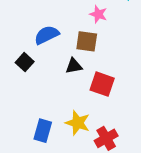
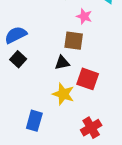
blue semicircle: (47, 35) -> (16, 35), moved
yellow star: (78, 123) -> (63, 94), moved

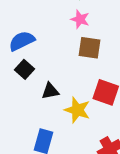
pink star: (84, 16) -> (80, 19), moved
black triangle: (62, 63) -> (50, 91), moved

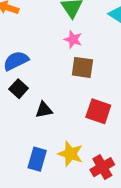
yellow star: (77, 110) -> (70, 154), moved

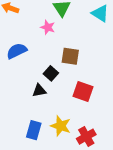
pink star: (73, 39) -> (48, 27), moved
black square: (19, 89) -> (51, 73), moved

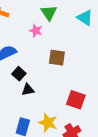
black square: (51, 73) -> (19, 74), moved
red square: (83, 92) -> (76, 100), moved

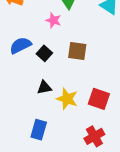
black square: (19, 74) -> (44, 53), moved
yellow star: (48, 123) -> (67, 99), moved

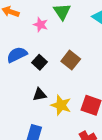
pink star: (53, 20) -> (41, 25), moved
brown square: (77, 51) -> (71, 60), turned 30

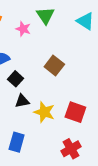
black square: (39, 62) -> (15, 79), moved

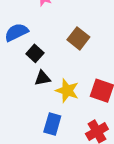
blue rectangle: (17, 142) -> (52, 124), moved

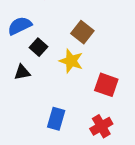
black triangle: (42, 78) -> (22, 72), moved
yellow star: (67, 91) -> (71, 61), moved

